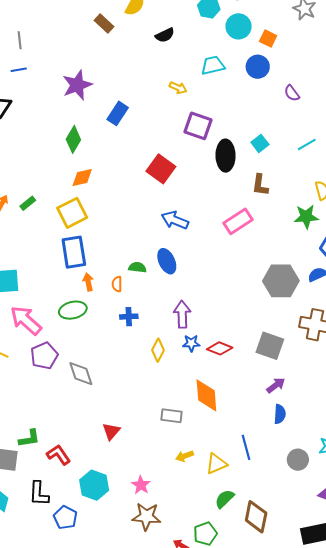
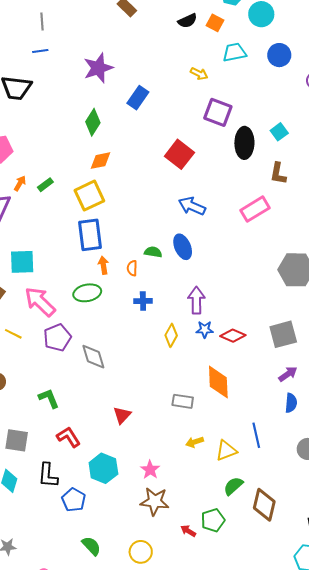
orange square: (268, 38) -> (215, 23), moved
gray square: (270, 346) -> (283, 334), turned -36
green L-shape: (29, 439) -> (49, 398), moved, turned -105

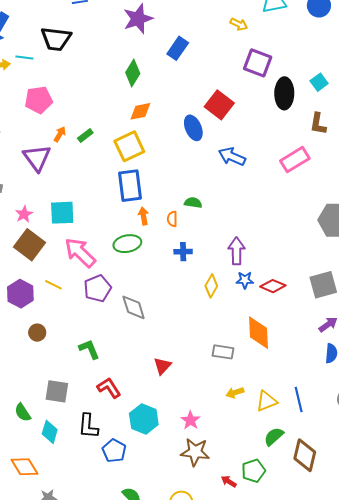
blue ellipse: (183, 247) -> (193, 128), moved
blue line: (256, 435) -> (299, 400), moved

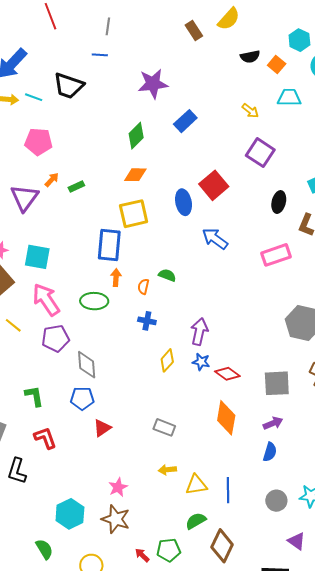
black ellipse: (284, 93) -> (279, 202), moved, size x0.7
yellow square: (129, 146) -> (134, 214), moved
orange diamond: (259, 333) -> (226, 418), moved
cyan hexagon: (144, 419) -> (70, 514), moved
blue pentagon: (114, 451) -> (82, 398), moved, turned 30

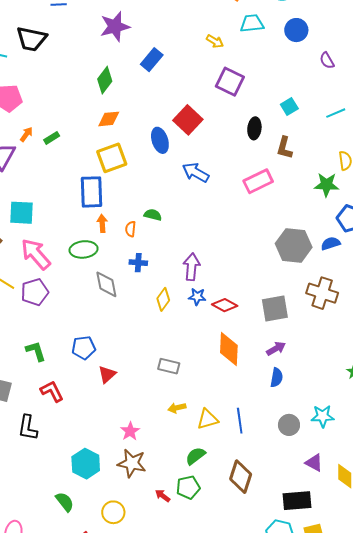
purple pentagon: (55, 338) -> (35, 292), moved
gray diamond: (87, 365) -> (106, 284), moved
green semicircle: (196, 521) -> (195, 456), moved

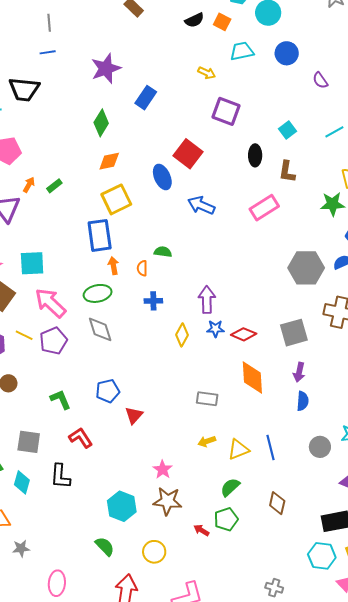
gray diamond: (106, 284) -> (100, 329), moved
purple arrow: (276, 349) -> (299, 372), turned 138
gray rectangle: (169, 366) -> (207, 399), moved
brown diamond: (241, 477) -> (277, 503), size x0.7

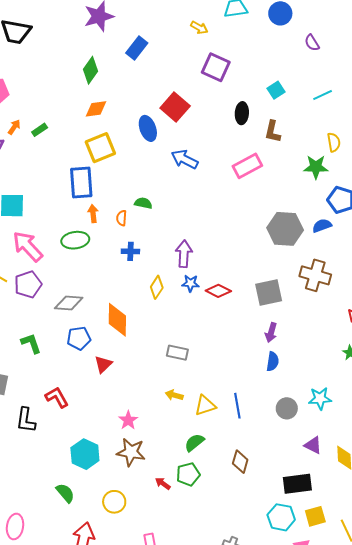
gray diamond: (100, 329) -> (69, 303), moved, turned -72
orange diamond: (252, 377) -> (117, 320), moved
red L-shape: (81, 438) -> (57, 397), moved
yellow arrow: (207, 441) -> (174, 395), turned 30

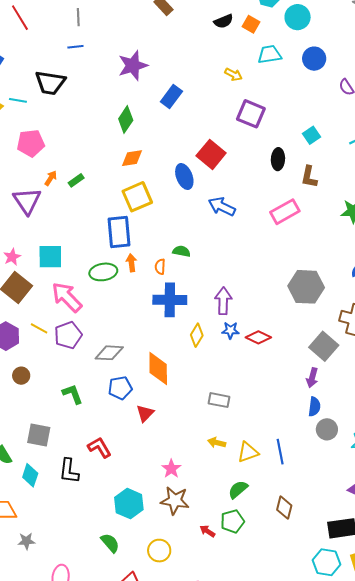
gray hexagon: (285, 229) -> (306, 287), moved
green ellipse: (75, 240) -> (103, 272), moved
blue cross: (130, 251) -> (170, 300), size x1.8
gray square: (269, 293) -> (324, 346), moved, turned -36
gray circle: (287, 408) -> (327, 429), moved

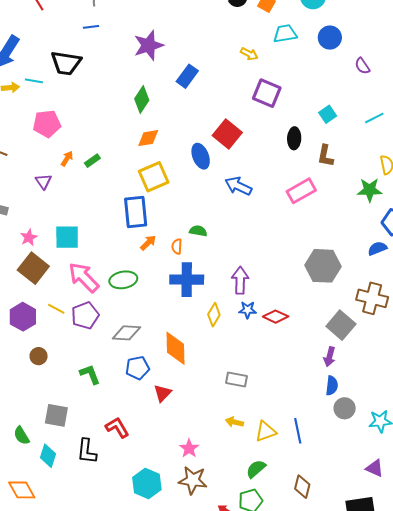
purple triangle: (27, 201) -> (43, 181), size x0.6
orange arrow: (131, 263) -> (148, 243), turned 54
green ellipse: (103, 272) -> (123, 280), moved

